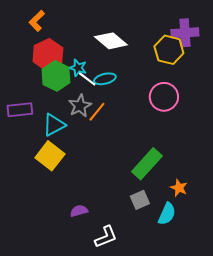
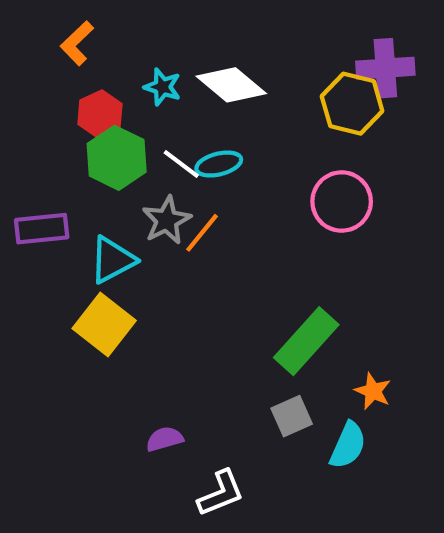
red hexagon: (48, 55) -> (100, 114), size x0.7
cyan star: (78, 68) -> (162, 87), moved

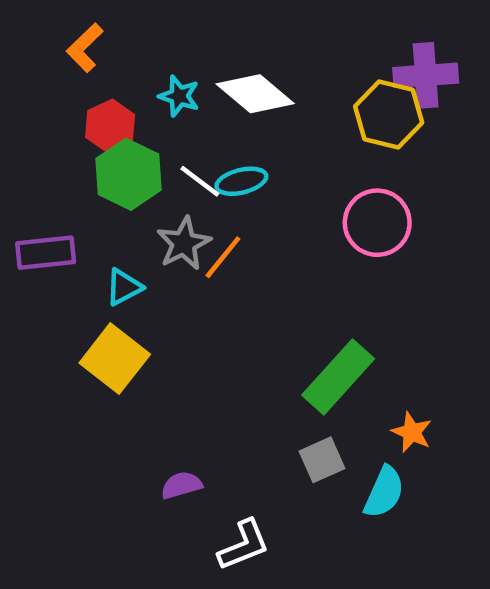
cyan triangle: (112, 260) -> (124, 287), size x0.7

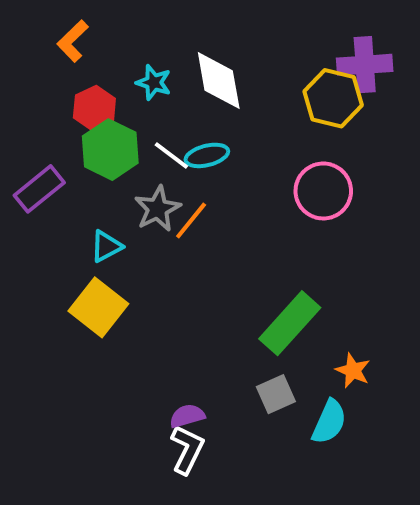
white diamond: (255, 94) -> (219, 80), turned 40
purple rectangle: (46, 253) -> (39, 189), moved, turned -33
purple semicircle: (181, 485) -> (187, 416), moved
white L-shape: (244, 545) -> (187, 449), moved, turned -42

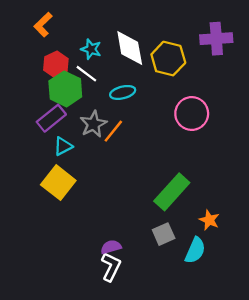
yellow hexagon: (333, 98) -> (168, 59), moved
white line: (171, 155) -> (86, 74), moved
purple rectangle: (39, 189) -> (51, 118), moved

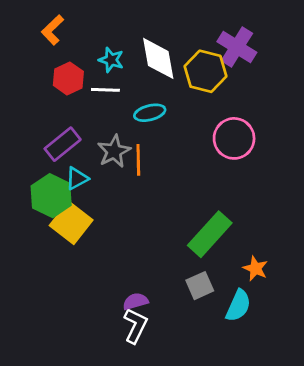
purple cross: (216, 39) -> (237, 47), moved, turned 36
white line: (86, 74) -> (105, 90), turned -35
green hexagon: (65, 89) -> (51, 196), moved
orange line: (113, 131) -> (138, 160), turned -40

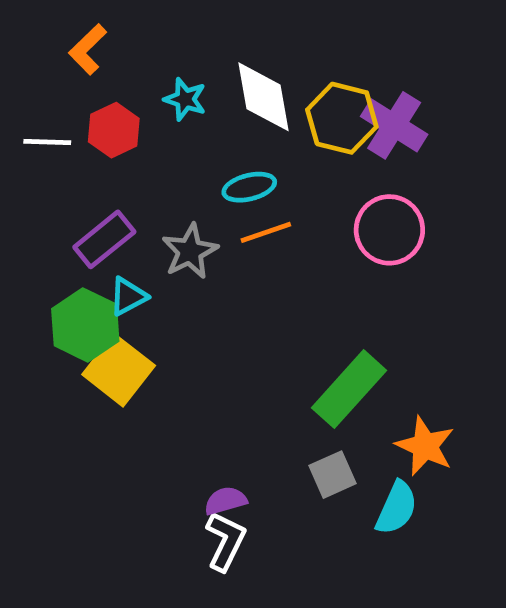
purple cross: (237, 47) -> (394, 125), moved
white line: (105, 90) -> (47, 142), moved
orange line: (138, 160) -> (266, 232), moved, turned 72
orange star: (255, 268) -> (425, 446), size x1.4

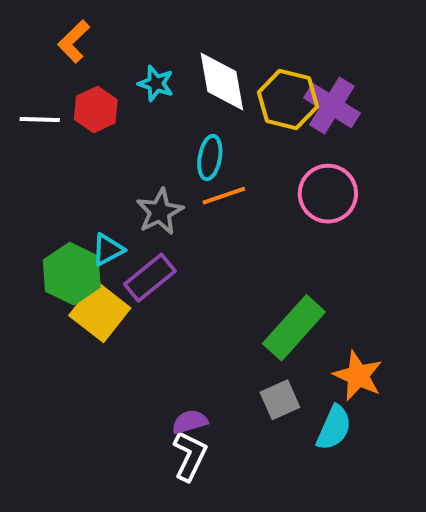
cyan ellipse: (249, 187) -> (210, 158), turned -66
purple rectangle: (104, 239) -> (150, 278), moved

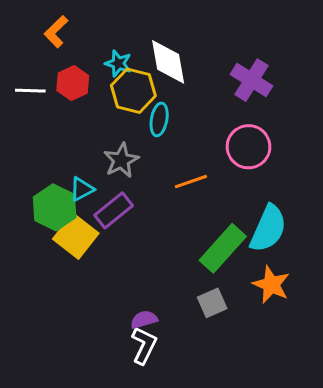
yellow hexagon: (288, 100) -> (133, 91), moved
orange line: (224, 196) -> (191, 182), moved
cyan semicircle: (334, 428) -> (268, 229), moved, size x1.4

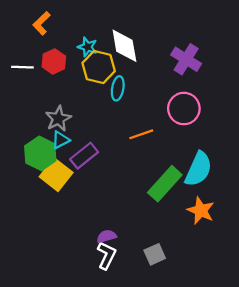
gray star: (121, 160) -> (58, 119), moved
gray square: (212, 303) -> (155, 254), moved

